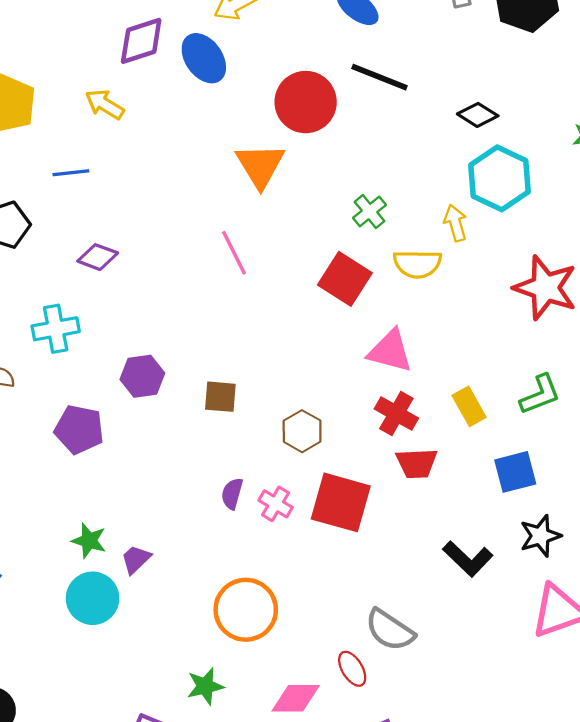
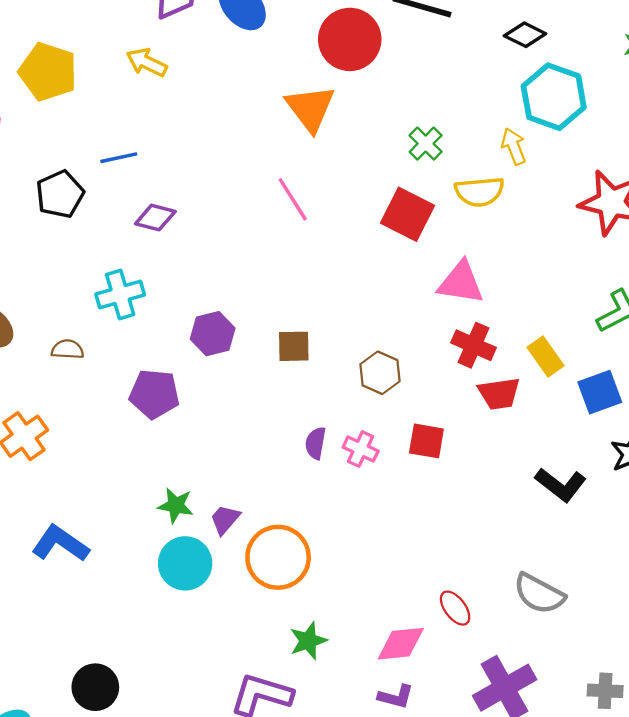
blue line: (71, 173) -> (119, 158), moved
yellow rectangle: (469, 406) -> (546, 357), moved
red square: (341, 502) -> (426, 441), size x0.6
orange circle: (246, 610) -> (278, 557), moved
gray semicircle: (390, 630) -> (539, 594), moved

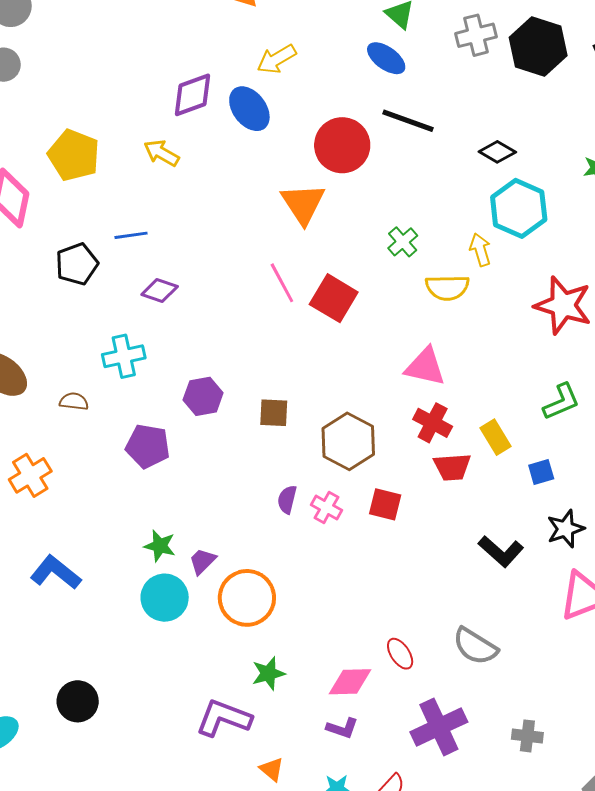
red square: (408, 214) -> (334, 298), moved
brown hexagon: (380, 373) -> (348, 441), size x1.5
blue square: (600, 392) -> (541, 472), size x0.7

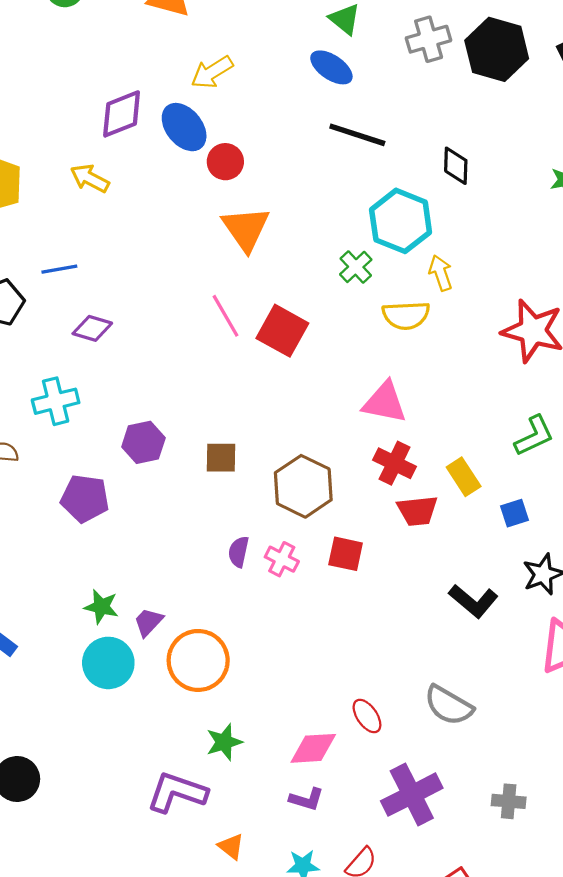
red circle: (342, 145) -> (225, 162), moved, size x0.6
black diamond: (497, 152) -> (456, 166), turned 63
cyan hexagon: (519, 208) -> (401, 221), moved

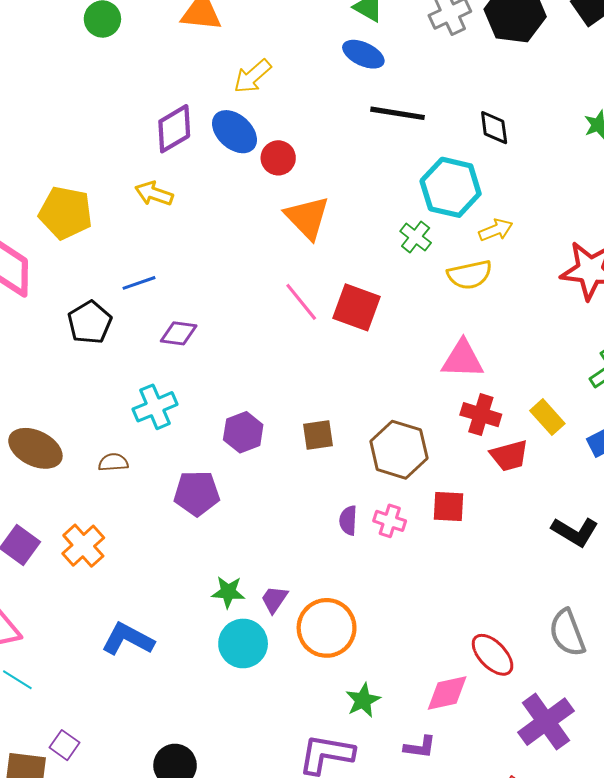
yellow arrow: (441, 273) -> (496, 230), turned 96
gray semicircle: (449, 705) -> (567, 633), turned 48
red ellipse: (367, 716) -> (493, 655), size x1.4
purple L-shape: (307, 799) -> (420, 747), moved

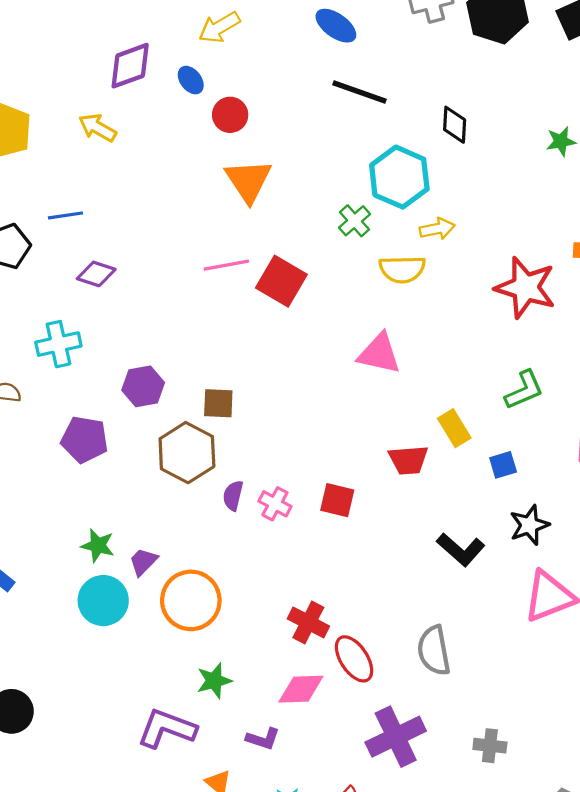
blue ellipse: (234, 132) -> (191, 80), size x0.6
pink line: (301, 302) -> (226, 265), turned -72
red cross: (481, 415) -> (308, 622), moved
brown hexagon: (399, 450) -> (187, 453), moved

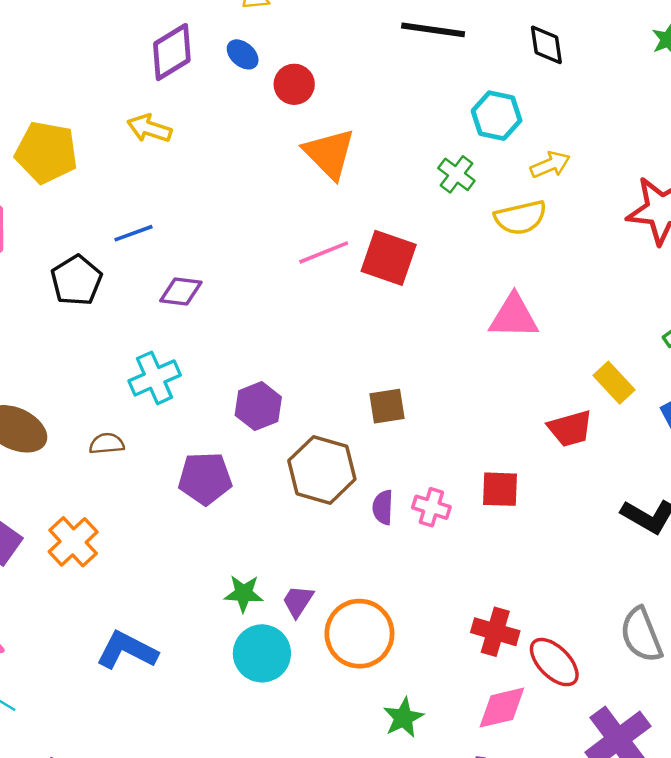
cyan hexagon: (399, 177) -> (497, 116), size x0.7
brown square: (218, 403) -> (387, 406), moved

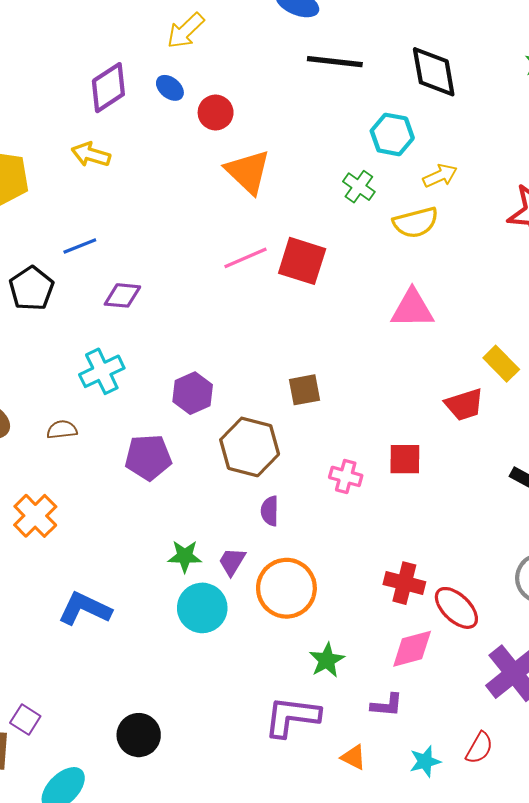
black diamond: (546, 45) -> (434, 72), size x1.5
purple semicircle: (383, 507) -> (270, 511), moved

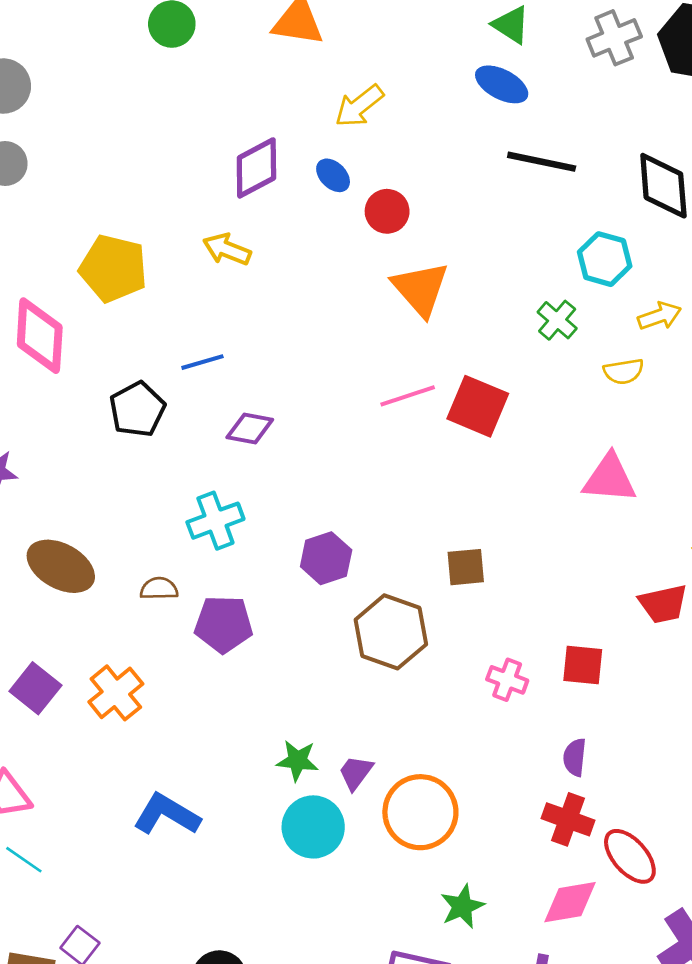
yellow semicircle: (416, 222) -> (624, 371), size x0.7
purple pentagon: (148, 457) -> (224, 624), moved
purple semicircle: (270, 511) -> (575, 757), moved

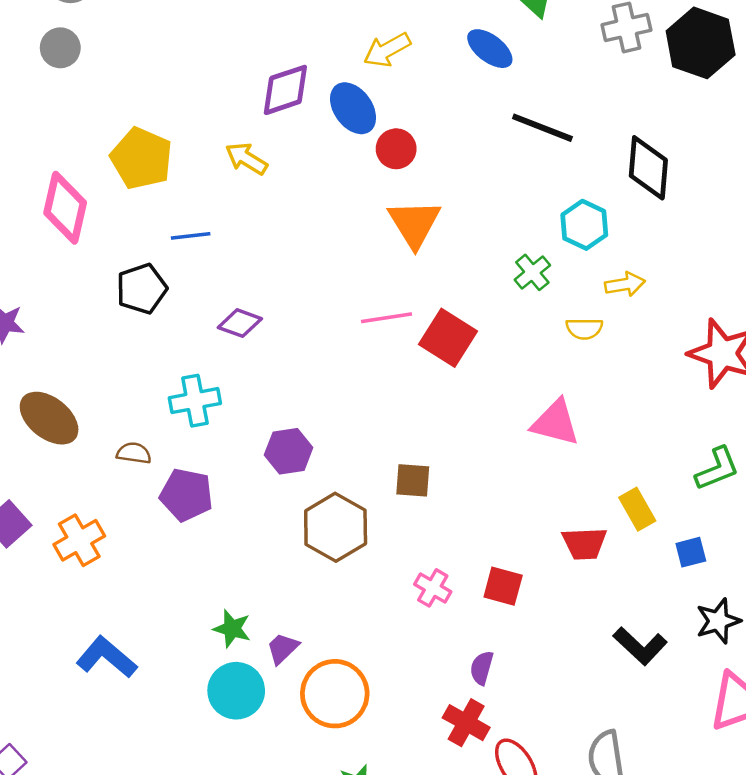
blue ellipse: (502, 84) -> (490, 49), moved
blue ellipse: (333, 175) -> (353, 108), size x1.6
blue line: (202, 362) -> (191, 236), moved

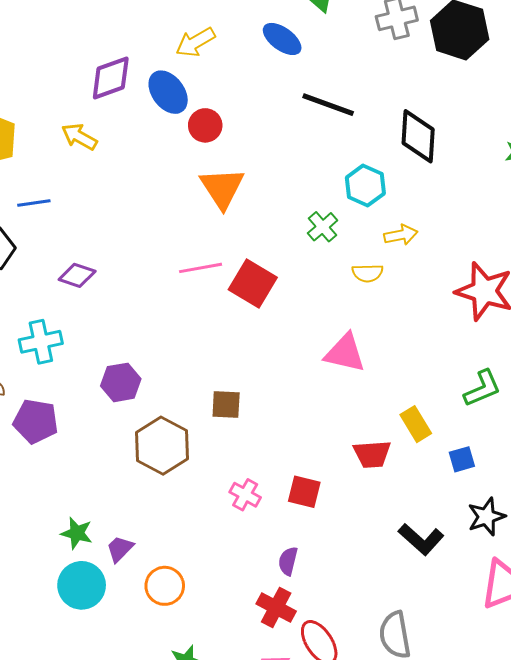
orange circle: (335, 694) -> (165, 586), size x0.7

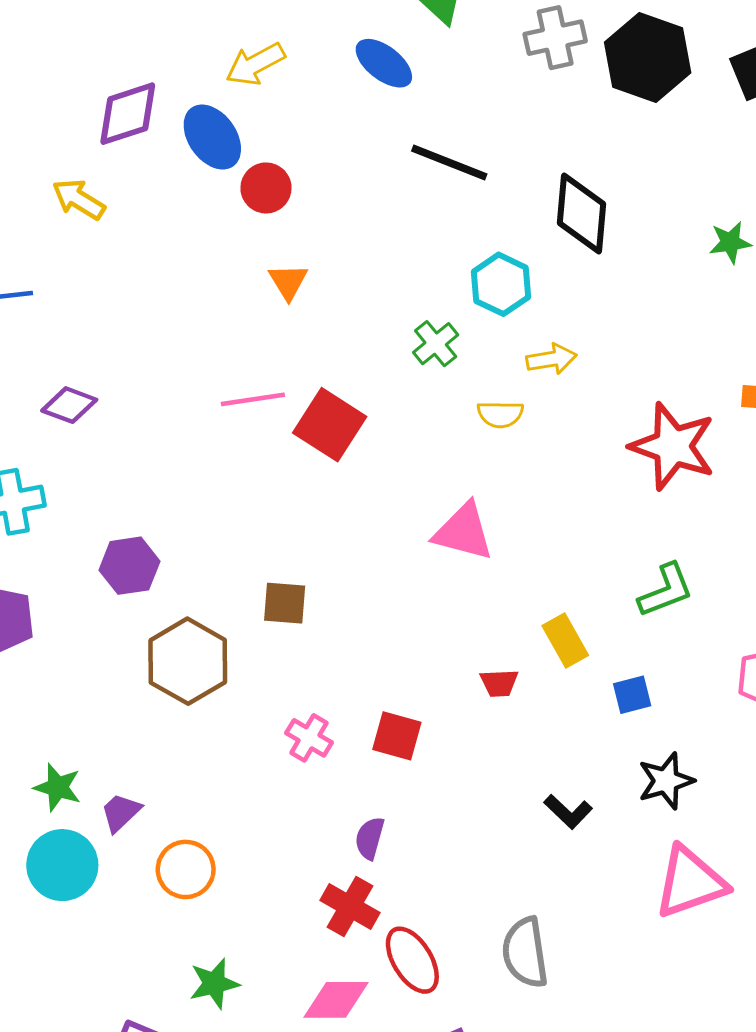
orange triangle: (222, 188) -> (288, 282), size x0.6
red trapezoid: (372, 454) -> (499, 683), size x0.7
black L-shape: (421, 539) -> (568, 812), size x0.7

